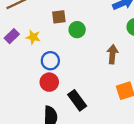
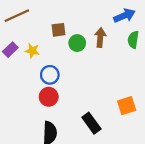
brown arrow: (112, 54) -> (100, 38), moved
black rectangle: (77, 100) -> (91, 123), moved

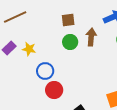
brown square: (59, 30) -> (68, 20), moved
red circle: (49, 97) -> (54, 90), moved

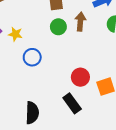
red circle: (54, 90) -> (80, 77), moved

